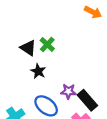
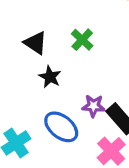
green cross: (47, 44) -> (82, 40), moved

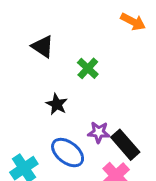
black triangle: (35, 43) -> (43, 47), moved

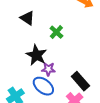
black star: (57, 104) -> (36, 55), size x1.5
purple star: (99, 132) -> (48, 69), moved

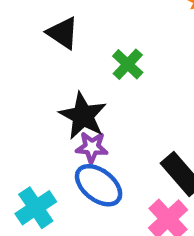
purple star: (48, 69) -> (92, 147), moved

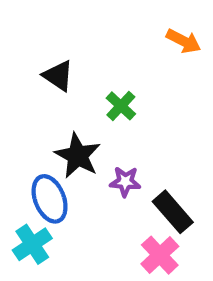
purple star: (92, 147) -> (125, 182), moved
blue ellipse: (99, 185) -> (50, 199), moved, turned 30

